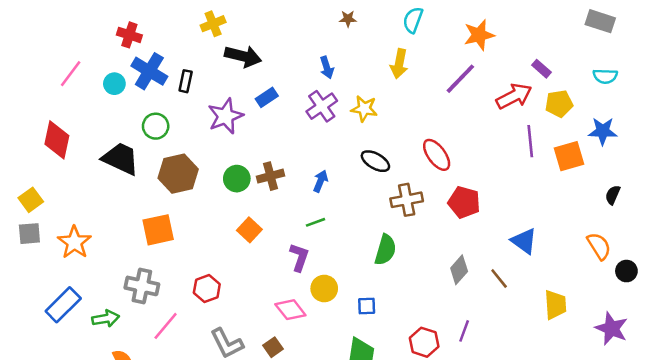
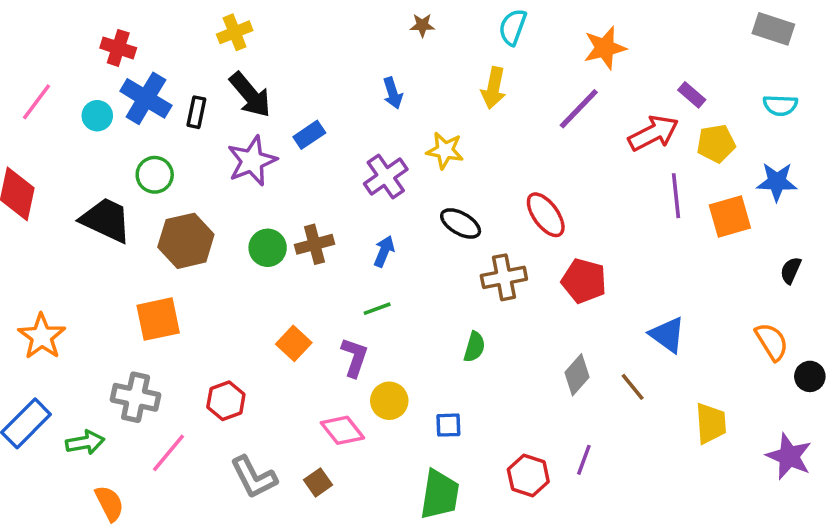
black arrow: (243, 56) -> (250, 95), moved, turned 36
purple cross: (322, 106) -> (386, 177), moved
orange square: (249, 230) -> (294, 343), moved
green semicircle: (385, 250) -> (474, 347), size x0.7

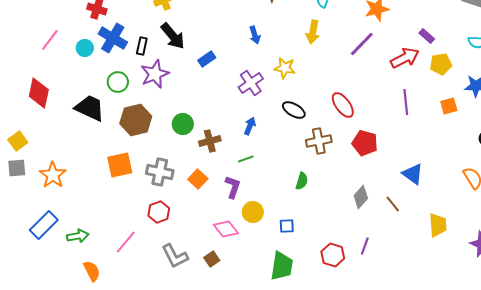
purple star: (252, 161) -> (155, 74), moved
purple line: (676, 196) -> (406, 102), moved
orange square: (730, 217) -> (449, 106), size x0.7
brown cross: (315, 244) -> (210, 141), moved
gray cross: (136, 397) -> (160, 172), moved

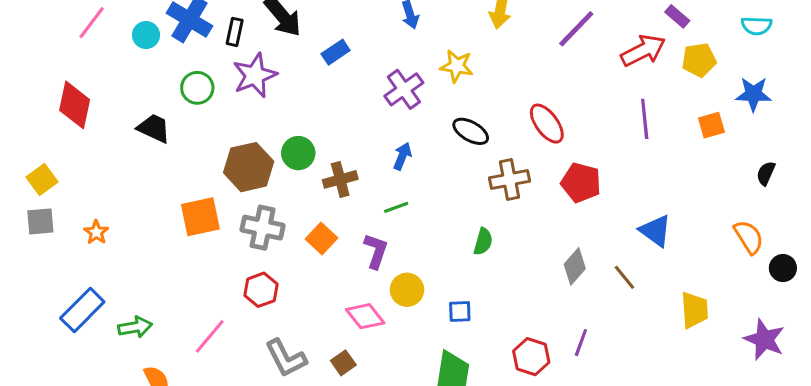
black trapezoid: (90, 108) -> (154, 128), size x0.7
brown hexagon: (136, 120) -> (249, 167), moved
orange star: (53, 175) -> (96, 232), size x0.6

